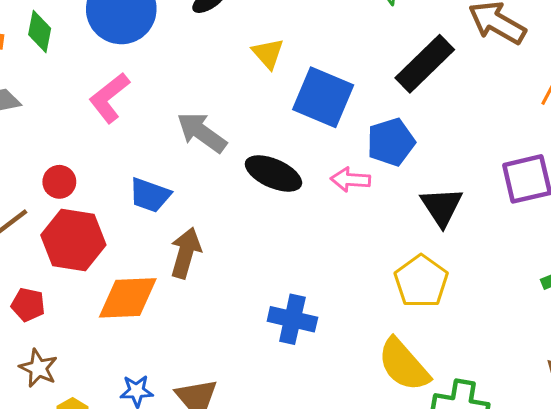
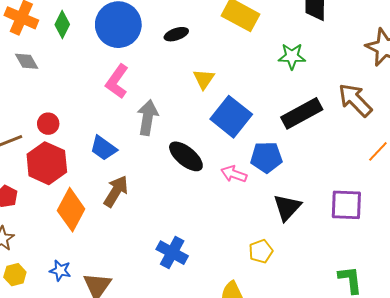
pink L-shape: (109, 98) -> (117, 81), moved, turned -32
gray arrow: (202, 132) -> (148, 117), turned 48
yellow pentagon: (421, 281) -> (261, 251), size x0.7
orange diamond: (128, 298) -> (71, 210), turned -75

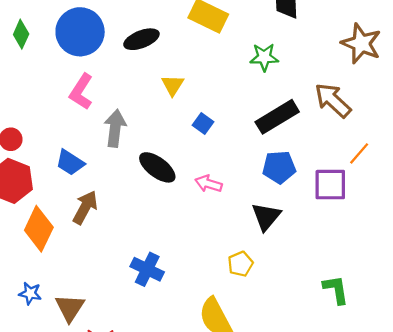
black ellipse: (176, 34) -> (141, 39), size x1.4
blue square: (231, 117) -> (203, 124), size x0.5
blue pentagon: (266, 157) -> (279, 167), moved
purple square: (346, 205) -> (330, 185), moved

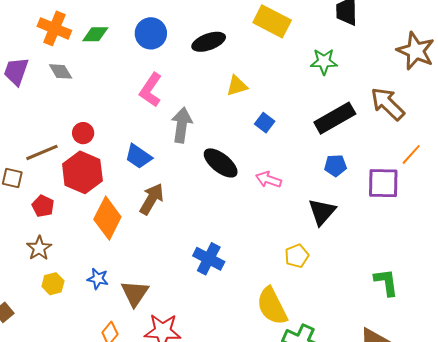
blue circle: (80, 32) -> (151, 33), size x0.7
green diamond: (21, 34) -> (95, 34), turned 64
yellow triangle: (173, 85) -> (237, 86), turned 40
blue pentagon: (279, 167) -> (335, 166), size x0.7

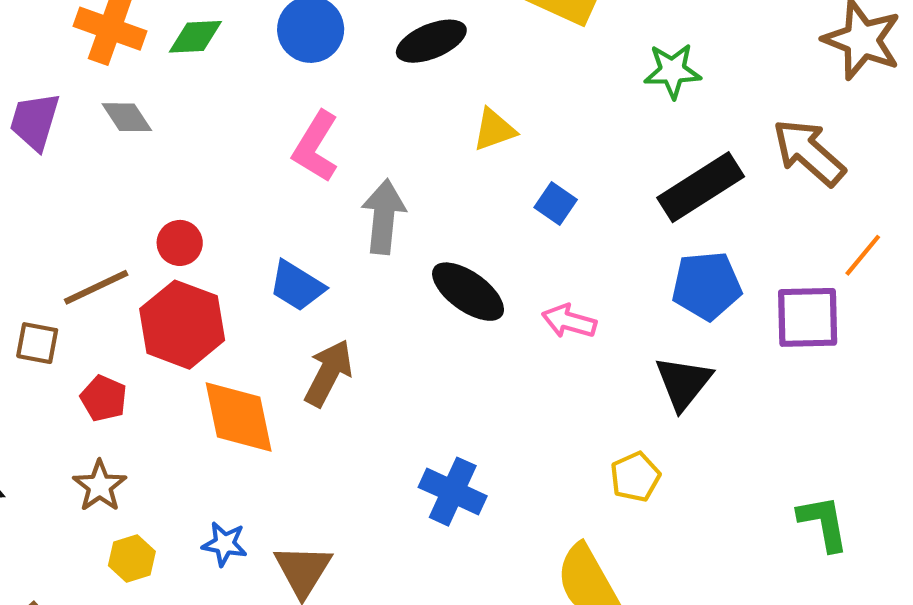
blue pentagon: (335, 166) -> (707, 286), size x1.5
orange diamond: (107, 218) -> (239, 417), turned -36

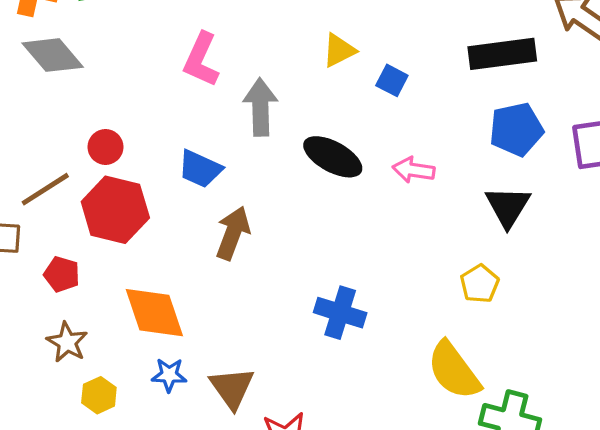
gray diamond: (127, 117) -> (53, 55), size x1.5
yellow triangle: (494, 130) -> (339, 50), moved
black rectangle: (701, 187) -> (502, 54), turned 32
orange diamond: (239, 417) -> (154, 313), moved

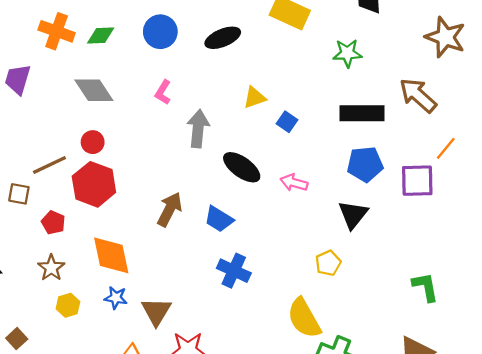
gray diamond: (53, 55) -> (94, 90), moved
pink L-shape: (201, 60) -> (163, 92), size x0.7
blue trapezoid: (200, 169) -> (219, 219), moved

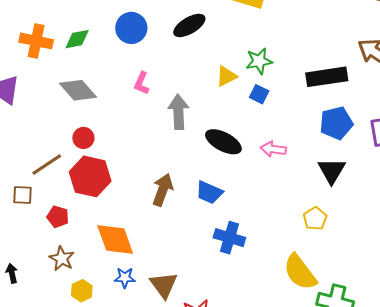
green star: (347, 53) -> (259, 61), moved

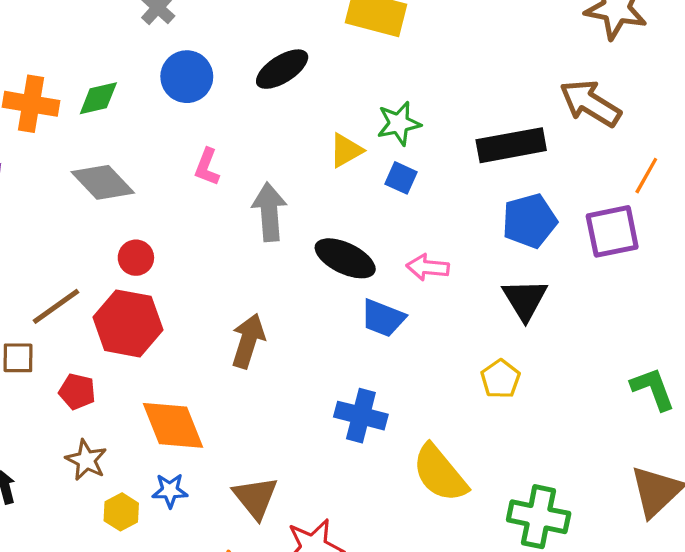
red circle: (83, 138) -> (136, 258), moved
blue trapezoid: (209, 192) -> (383, 318), moved
yellow semicircle: (300, 272) -> (440, 473), moved
blue star: (125, 278) -> (170, 491), moved

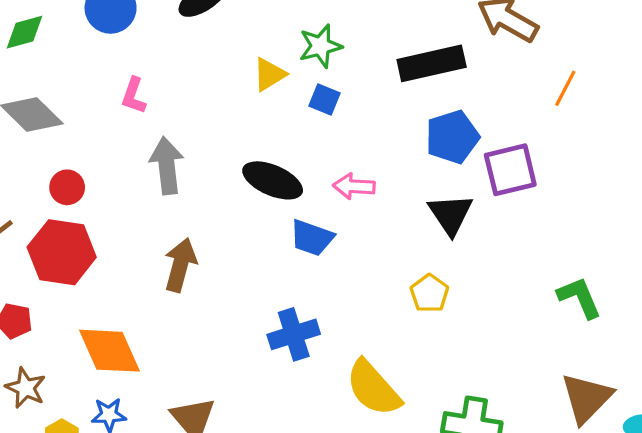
gray arrow: (269, 212) -> (167, 166), moved
purple square: (612, 231) -> (510, 170), moved
blue cross: (361, 416) -> (294, 334), turned -30

